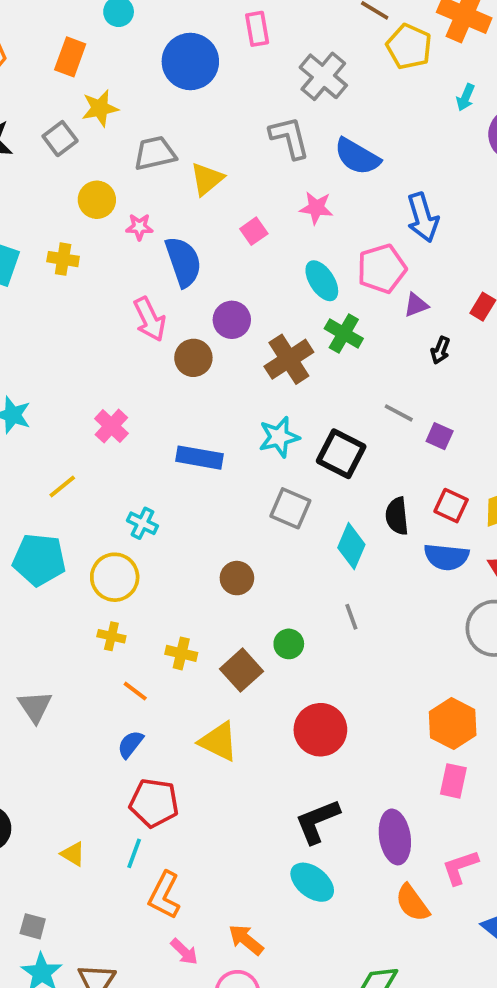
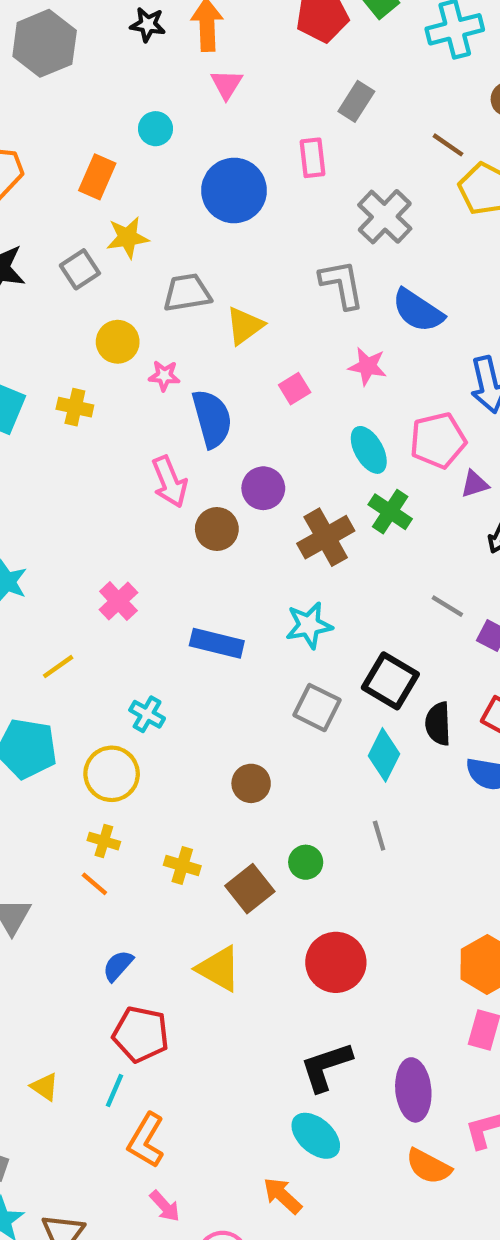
black square: (341, 454) -> (390, 681), moved
orange line: (135, 691) -> (94, 884), moved
orange semicircle: (412, 903) -> (429, 1166), turned -30
orange arrow: (246, 940) -> (282, 1196), moved

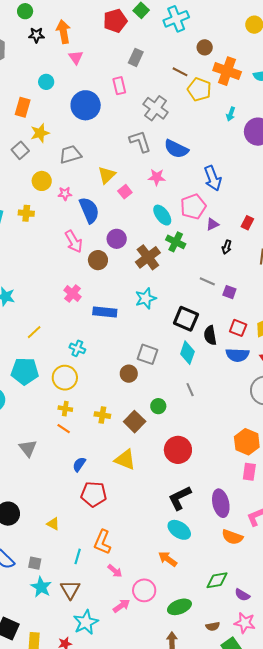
yellow triangle: (245, 326) -> (107, 175), moved
pink cross: (118, 601) -> (72, 293), moved
gray square: (317, 708) -> (147, 354), moved
cyan line: (114, 1091) -> (78, 556), moved

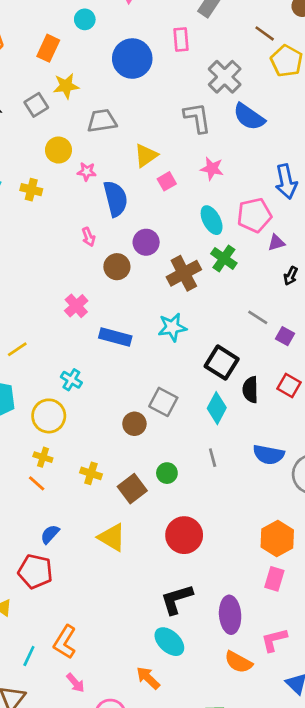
blue semicircle: (176, 149) -> (249, 117), moved
pink arrow: (74, 241) -> (88, 237), size x0.6
blue semicircle: (237, 355) -> (269, 455), moved
red pentagon: (94, 494) -> (35, 571), moved

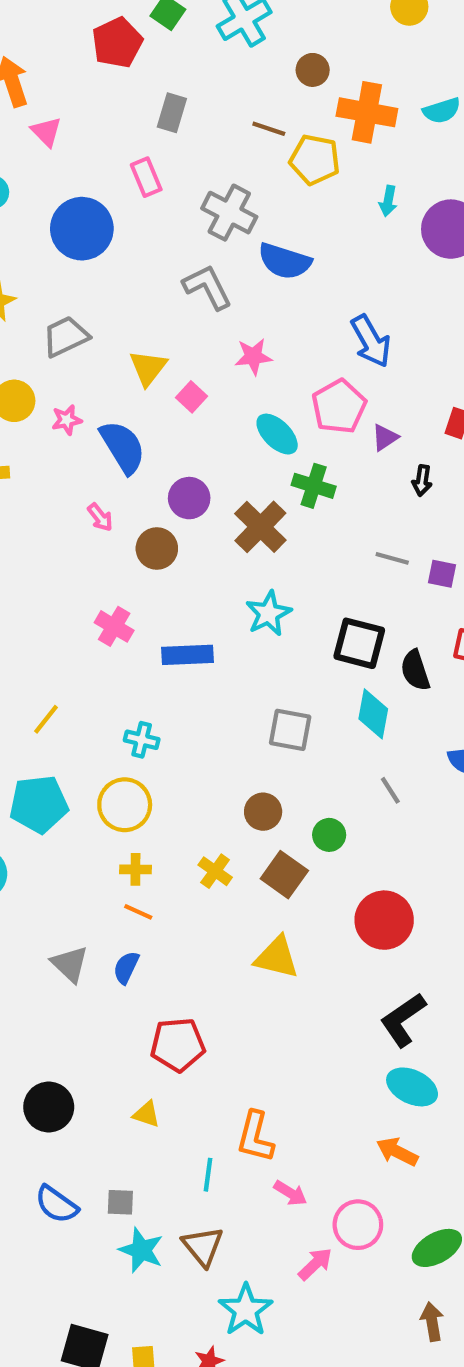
brown circle: (134, 424) -> (263, 812), moved
yellow cross: (91, 473) -> (215, 871), turned 35
blue semicircle: (50, 534) -> (126, 968), moved

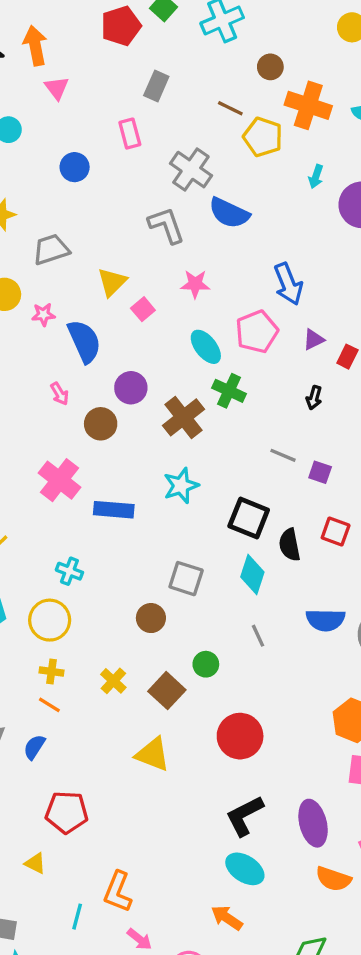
blue circle: (82, 229) -> (75, 167), size x0.6
purple triangle: (385, 437) -> (314, 340), moved
pink cross: (114, 626) -> (59, 480), size x1.4
brown circle: (263, 812) -> (151, 618), moved

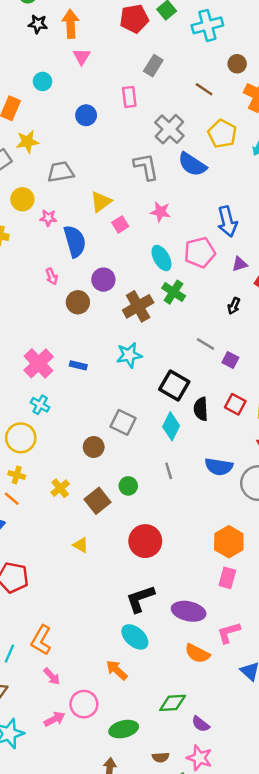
yellow pentagon: (263, 137) -> (222, 134), moved
pink cross: (59, 480) -> (39, 363), moved
blue rectangle: (114, 510) -> (78, 365), size x0.6
yellow triangle: (153, 754) -> (81, 545), size x0.6
purple ellipse: (313, 823) -> (189, 611), turned -72

